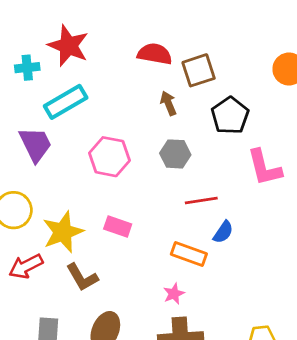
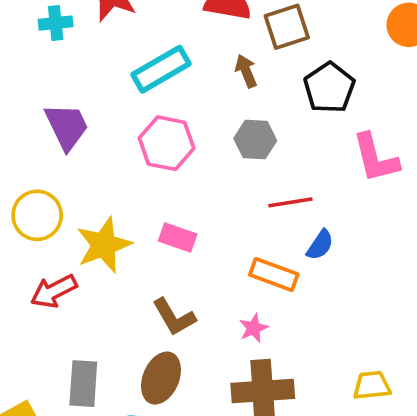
cyan rectangle: (66, 102) -> (161, 69), moved
brown L-shape: (82, 277) -> (174, 317), moved

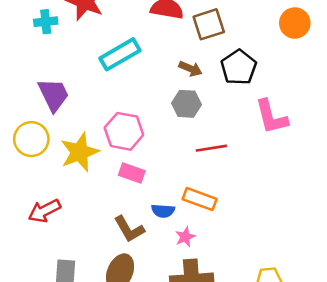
brown arrow: (246, 71) -> (190, 69), moved, turned 135
pink hexagon: (167, 143) -> (124, 131), moved
yellow circle: (37, 215) -> (31, 139), moved
yellow star: (104, 245) -> (80, 152), moved
blue semicircle: (320, 245) -> (163, 211), moved, turned 60

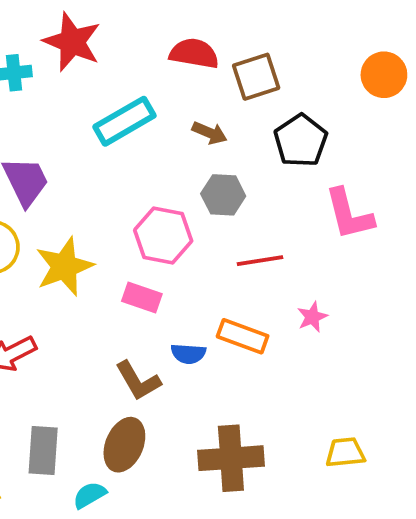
brown arrow: (190, 69) -> (210, 133), moved
pink hexagon: (124, 131) -> (163, 236), moved
pink star: (185, 237) -> (312, 317), moved

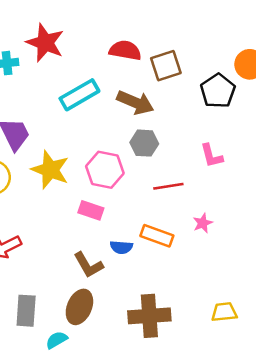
brown arrow: (210, 133) -> (135, 102), size x1.6
black pentagon: (301, 141) -> (218, 91), moved
pink L-shape: (349, 214) -> (212, 156), moved, size x0.7
yellow star: (64, 266) -> (50, 170), moved, turned -30

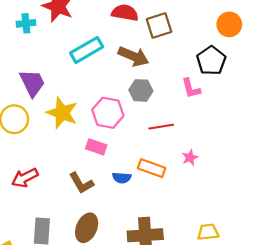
black pentagon: (218, 91) -> (211, 61), moved
pink L-shape: (212, 156) -> (191, 88), moved
brown L-shape: (88, 265) -> (81, 183), moved

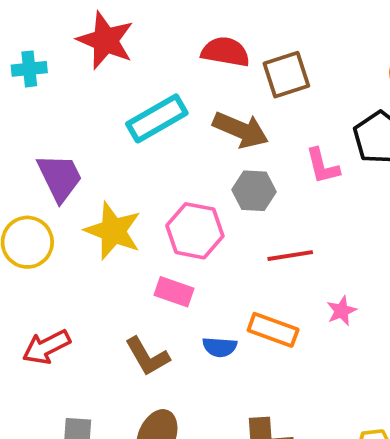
cyan cross: (26, 23) -> (29, 69), moved
pink L-shape: (191, 88) -> (323, 166), moved

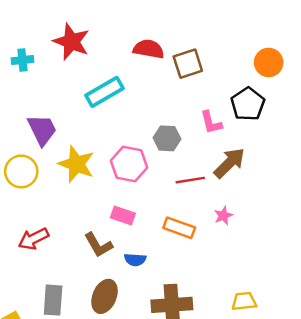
brown arrow: (241, 130) -> (229, 163), moved, turned -68
pink rectangle: (174, 292) -> (123, 216), moved
blue semicircle: (220, 347) -> (135, 260), moved

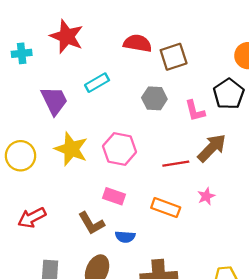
cyan rectangle: (105, 92) -> (97, 83), size x0.7
purple trapezoid: (42, 130) -> (54, 101), moved
gray hexagon: (167, 138) -> (154, 98), moved

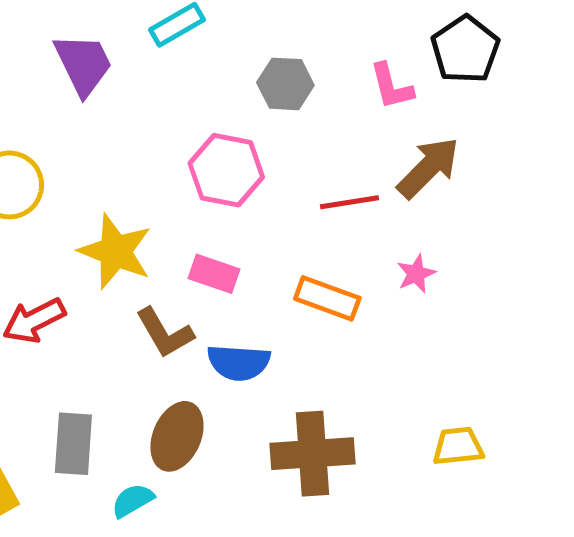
gray hexagon: (154, 98) -> (285, 84), moved
yellow star: (71, 149) -> (115, 252), moved
blue semicircle: (125, 237) -> (239, 362), size x1.4

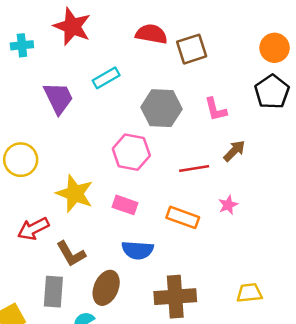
black pentagon: (465, 49) -> (272, 92), moved
gray hexagon: (285, 84) -> (161, 108), size x1.4
brown arrow: (428, 168) -> (234, 151), size x0.7
brown L-shape: (165, 333) -> (71, 254), moved

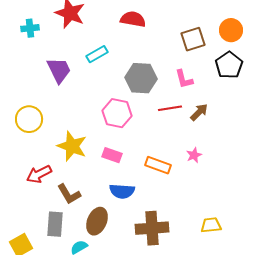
brown square: (192, 49) -> (193, 39), moved
red line: (194, 168) -> (170, 108), moved

